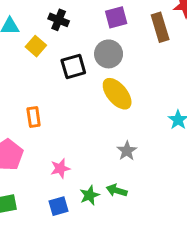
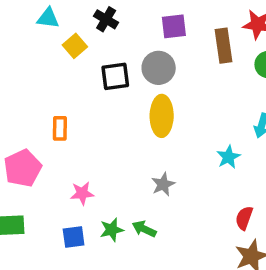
yellow ellipse: (117, 94) -> (162, 116), turned 32

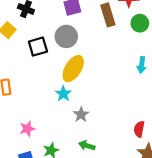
yellow ellipse: (162, 116) -> (73, 69), turned 40
cyan star: (228, 157) -> (63, 94), moved
green arrow: (144, 229) -> (87, 146), moved

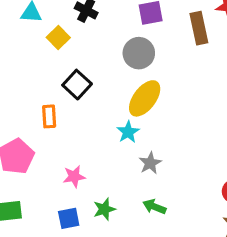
black square: (38, 47) -> (77, 85), moved, turned -36

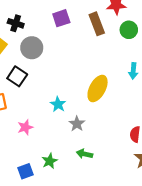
gray circle: (139, 53) -> (32, 48), moved
yellow ellipse: (145, 98) -> (98, 88), moved
pink star: (74, 177) -> (25, 127), moved

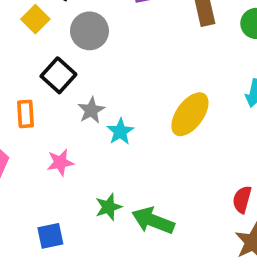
gray star: (77, 124) -> (91, 110), moved
green arrow: (84, 154) -> (153, 221), size x1.5
green star: (50, 161) -> (109, 207), moved

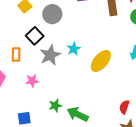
gray star: (91, 110) -> (50, 55), size x1.5
cyan star: (120, 132) -> (74, 49), moved

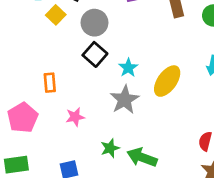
black square: (35, 36) -> (95, 54), moved
gray star: (50, 55) -> (125, 100), moved

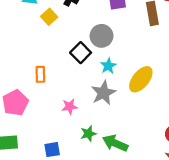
gray circle: (94, 23) -> (102, 36), moved
pink star: (75, 117) -> (70, 107), moved

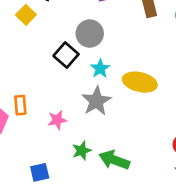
orange rectangle: (40, 74) -> (20, 105), moved
yellow ellipse: (141, 79) -> (140, 82), turned 68

